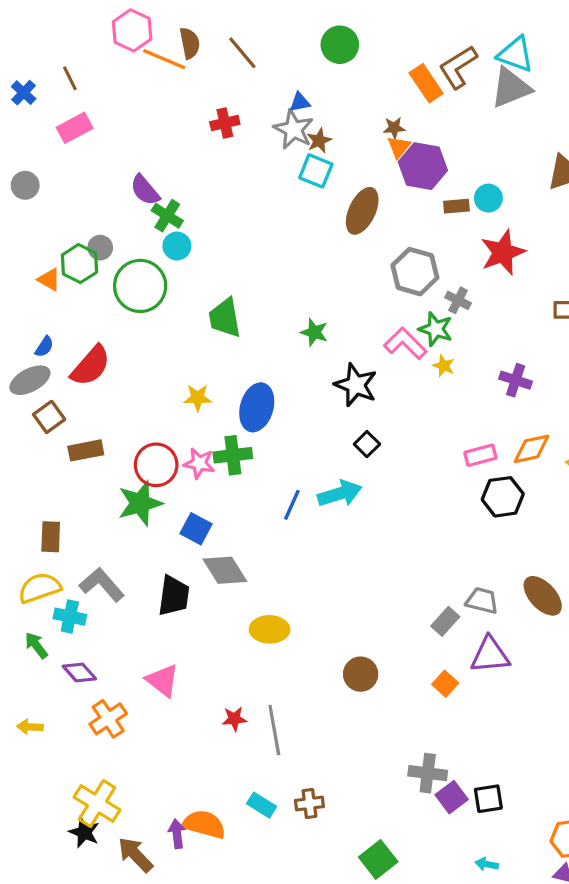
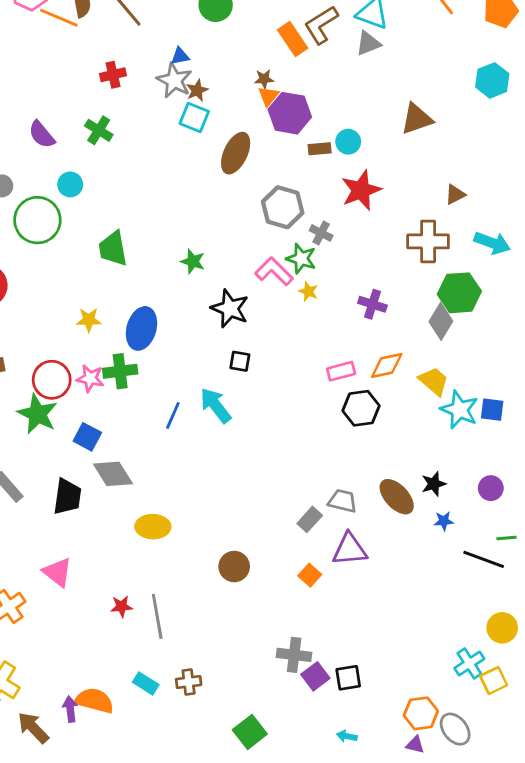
gray triangle: (511, 88) -> (368, 43), size x0.7
green cross: (167, 216) -> (99, 130), moved
black square: (367, 444) -> (240, 361), turned -35
cyan arrow: (340, 494) -> (216, 405), turned -111
green star: (140, 503) -> (37, 414), turned -30

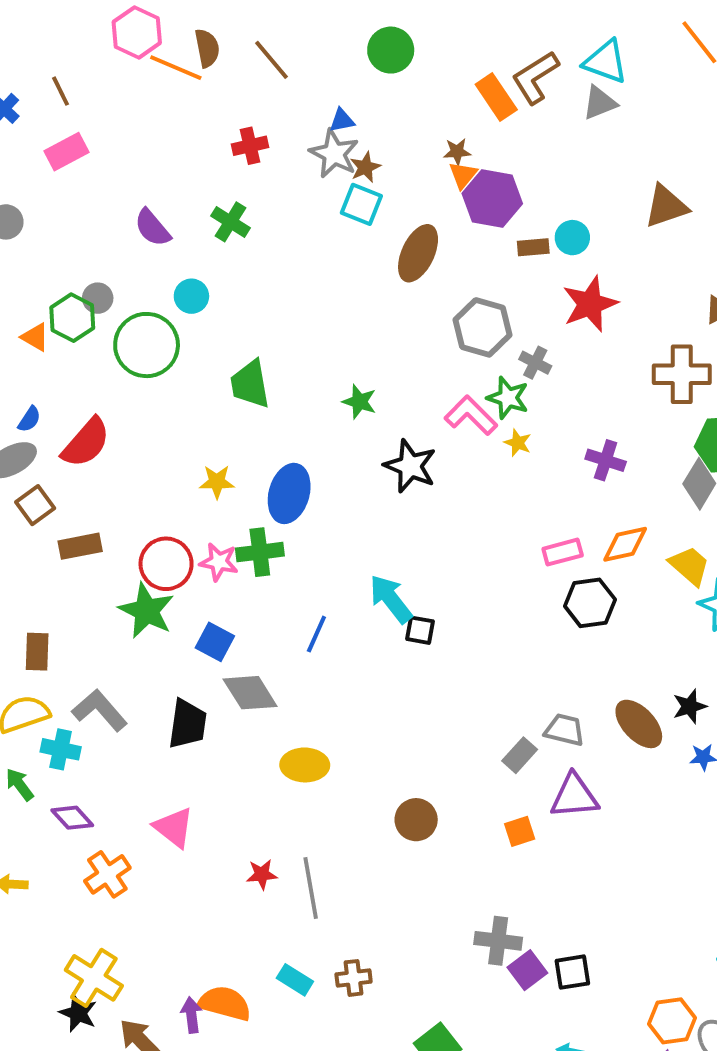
black square: (240, 361) -> (420, 630), moved
blue line: (173, 415) -> (316, 634), moved
orange square: (310, 575) -> (520, 831), turned 30

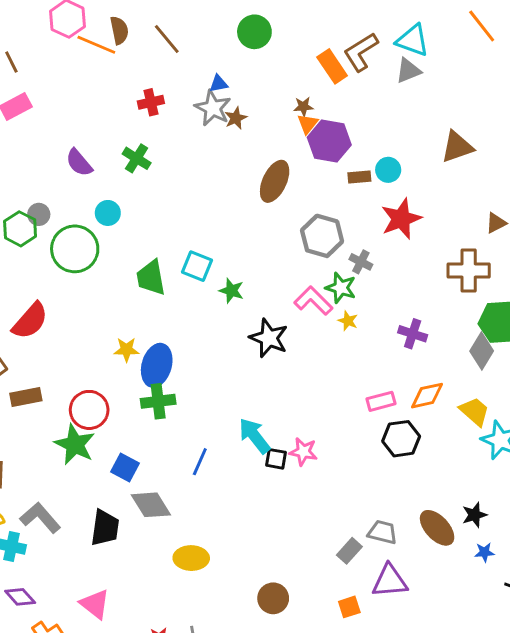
cyan square: (361, 204) -> (197, 266), moved
blue ellipse: (289, 493) -> (157, 365), moved
pink star: (219, 562) -> (303, 452), moved

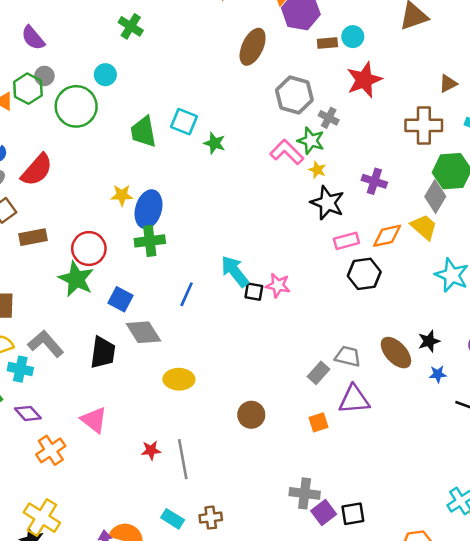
purple semicircle: (79, 163) -> (33, 38), moved
black star: (269, 338) -> (327, 203), moved
yellow trapezoid: (474, 411) -> (424, 227), moved

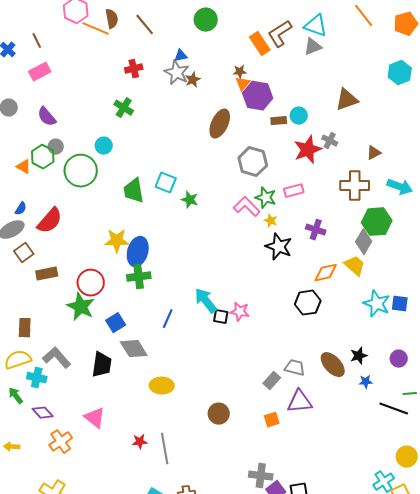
gray cross: (329, 118) -> (330, 141), moved
yellow star: (122, 195) -> (117, 241), size x1.4
pink rectangle: (346, 241) -> (294, 191), moved
blue square: (121, 299) -> (116, 323), turned 30

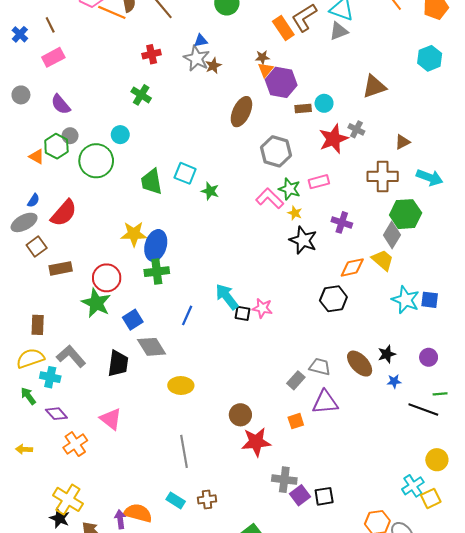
red star: (140, 442) -> (256, 442), moved, size x1.8

